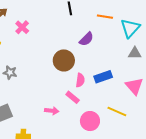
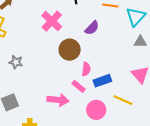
pink cross: (22, 27) -> (52, 21), moved, size x1.5
blue rectangle: (103, 77) -> (102, 81), moved
pink arrow: (52, 111) -> (58, 100), size x1.5

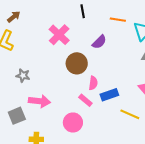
pink arrow: (58, 100) -> (39, 101), moved
pink circle: (96, 110) -> (73, 123), moved

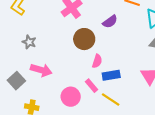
pink rectangle: (85, 100) -> (91, 86), moved
yellow line: (130, 114) -> (111, 100), moved
gray square: (17, 116) -> (16, 81), turned -30

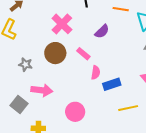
brown circle: (84, 39) -> (55, 53), moved
pink rectangle: (91, 86) -> (83, 54), moved
yellow line: (111, 100) -> (128, 108), moved, turned -36

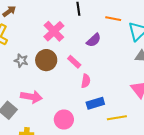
gray star: (25, 64) -> (21, 61), moved
blue rectangle: (112, 84) -> (95, 103), moved

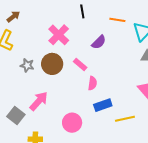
pink arrow: (31, 97) -> (39, 101), turned -55

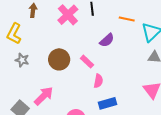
brown arrow: (13, 17) -> (33, 10), moved, turned -48
pink cross: (59, 35) -> (68, 15), moved
gray star: (27, 65) -> (22, 60), moved

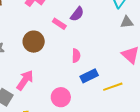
pink rectangle: (87, 62) -> (59, 24), moved

